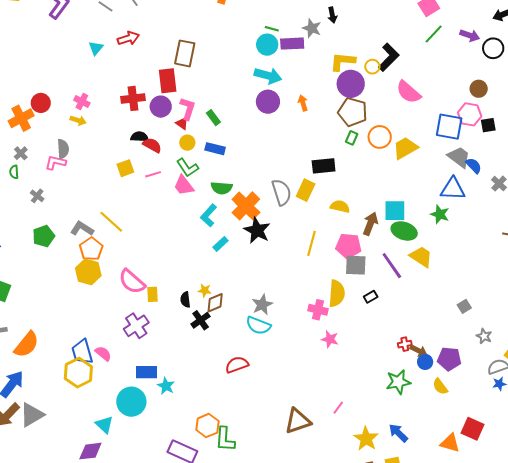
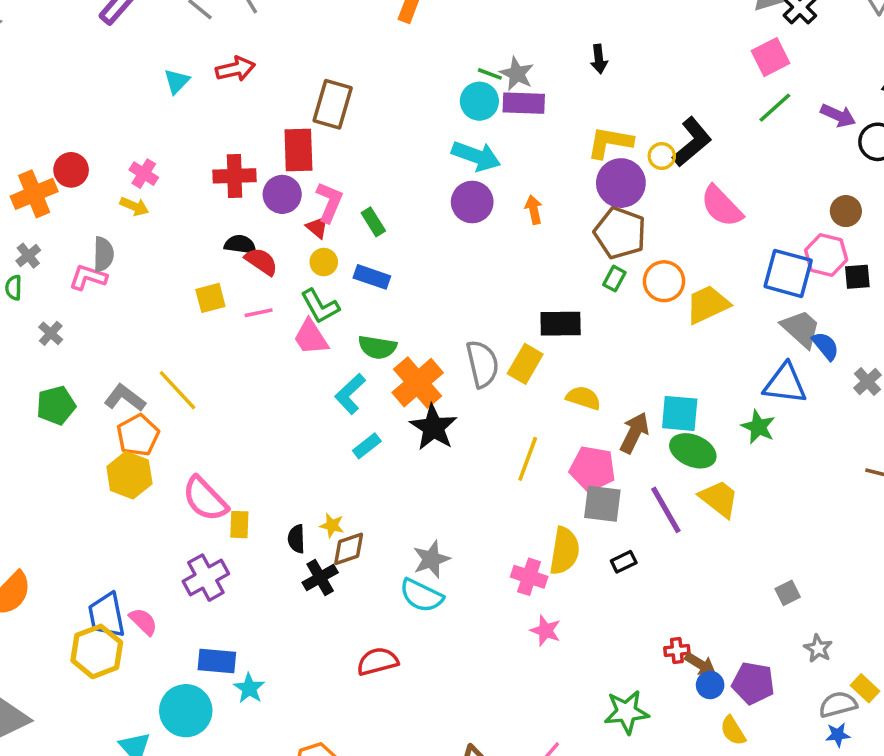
gray star: (312, 28) -> (517, 74), moved
green star: (398, 382) -> (626, 712), moved

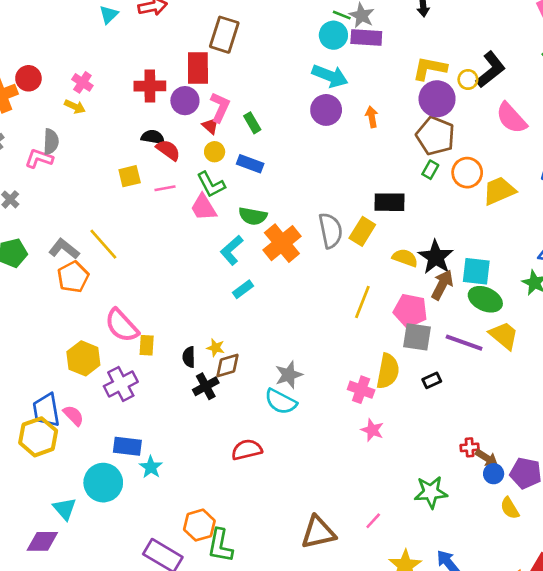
black star: (433, 427) -> (436, 257), moved
yellow hexagon: (129, 475) -> (83, 358), moved
purple line: (666, 510) -> (464, 343), turned -42

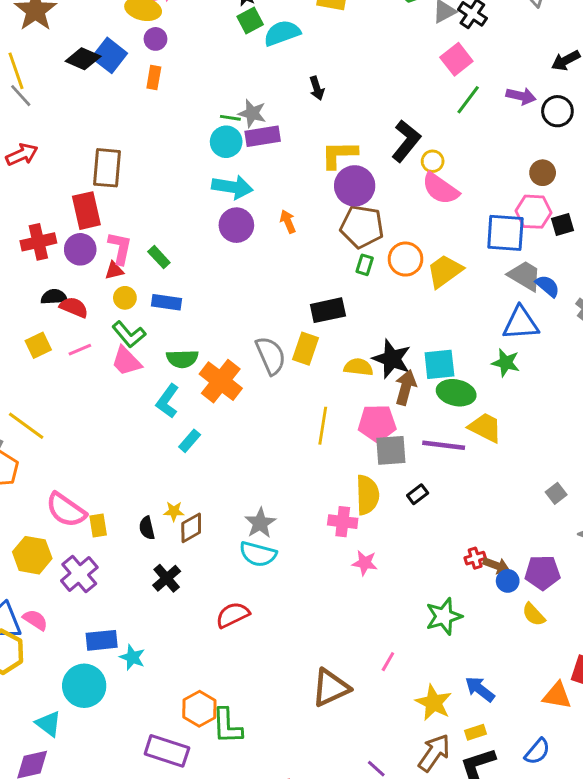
yellow circle: (468, 79) -> (433, 161), moved
red triangle: (210, 126) -> (114, 271), turned -42
black cross: (206, 386) -> (167, 578), moved

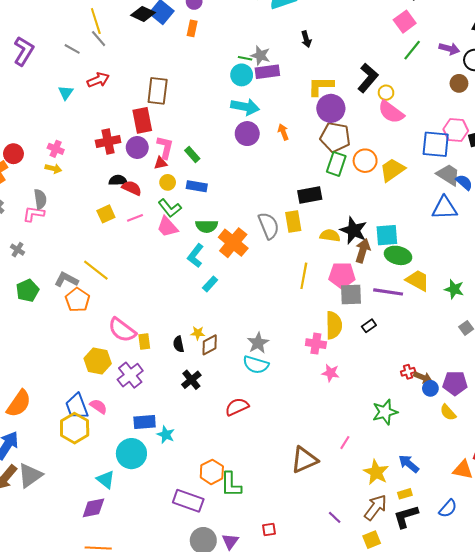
brown circle: (543, 173) -> (459, 83), moved
green rectangle: (365, 265) -> (336, 164), size x1.6
yellow rectangle: (306, 349) -> (293, 222), turned -30
green star: (506, 363) -> (454, 289), moved

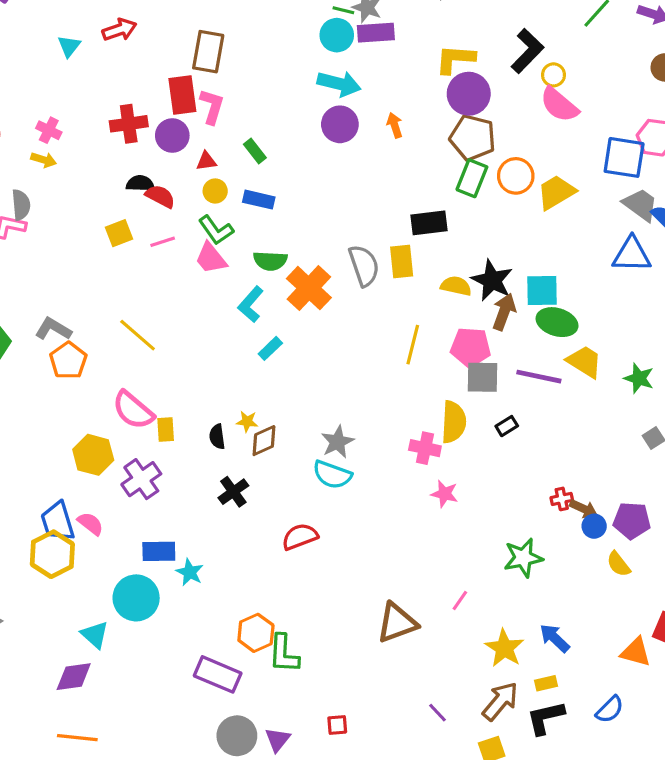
pink L-shape: (165, 147) -> (212, 106), moved
yellow line: (96, 270) -> (138, 335), moved

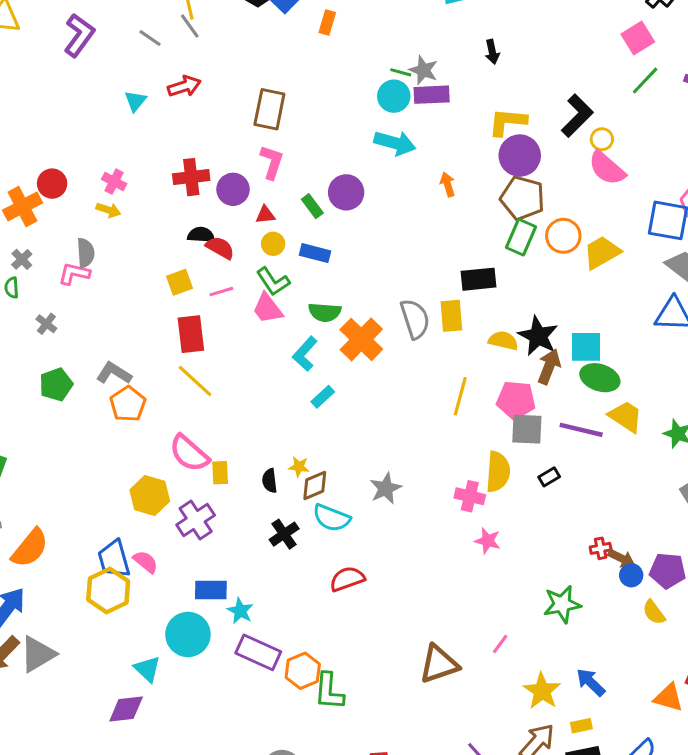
red rectangle: (182, 95) -> (191, 334), moved
purple circle: (340, 124) -> (346, 192), moved
cyan semicircle: (332, 475) -> (332, 518), moved
purple rectangle: (218, 674) -> (258, 652), moved

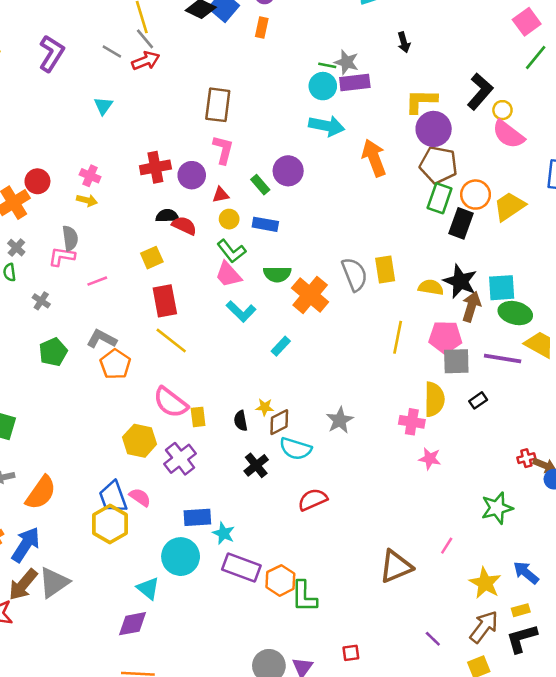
red arrow: (184, 86) -> (146, 61), moved
orange arrow: (448, 184) -> (374, 158), size x1.8
black rectangle: (479, 279) -> (461, 223), moved, turned -60
pink line: (221, 292) -> (97, 281), moved
cyan L-shape: (305, 354) -> (241, 311), moved, turned -84

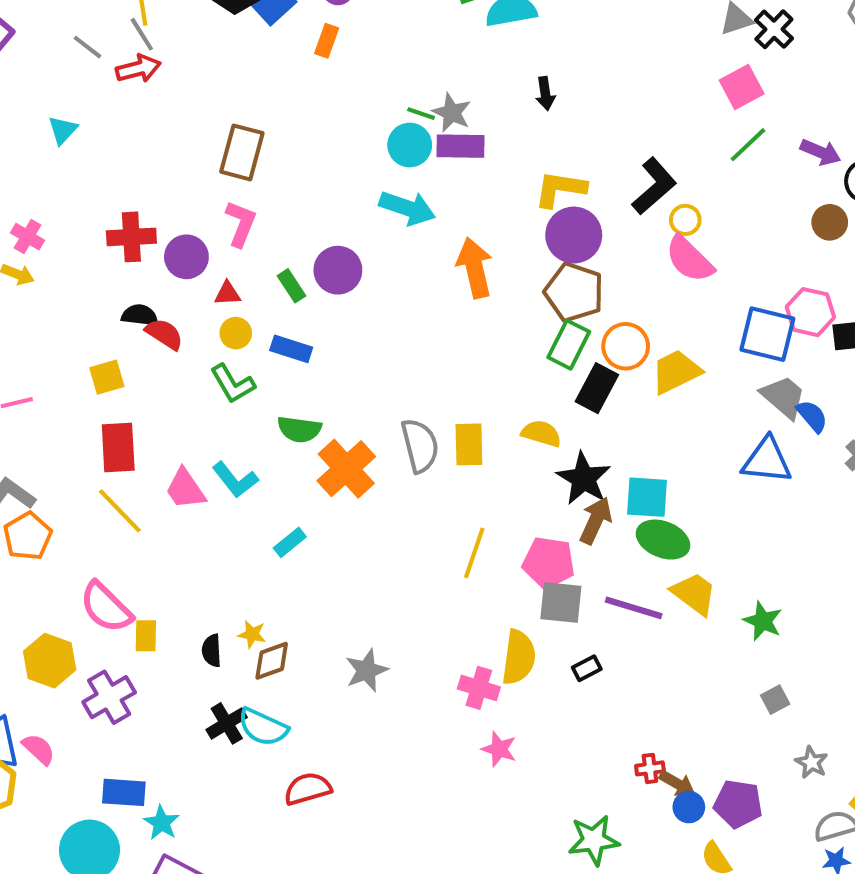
pink trapezoid: (228, 274) -> (185, 489), moved
yellow semicircle: (431, 287) -> (541, 433), moved
cyan semicircle: (296, 449) -> (263, 727), moved

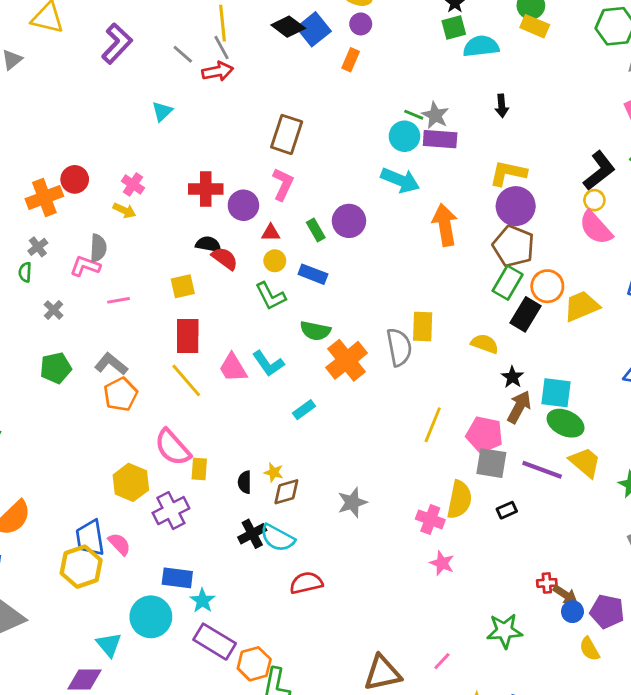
black L-shape: (654, 186) -> (599, 171), moved
yellow rectangle: (469, 444) -> (423, 327), moved
black star: (584, 478) -> (512, 377), size x0.6

